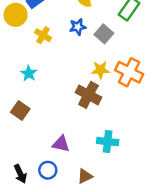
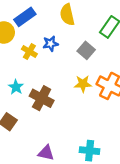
blue star: (78, 27) -> (51, 44), moved
brown cross: (88, 95) -> (42, 98), moved

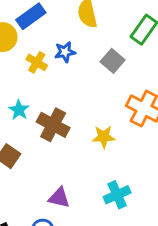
yellow star: (83, 84) -> (104, 137), moved
cyan cross: (90, 151) -> (117, 195), turned -30

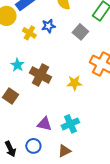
cyan cross: (117, 195) -> (70, 124), moved

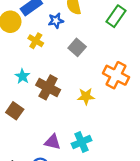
blue star: (48, 26) -> (56, 21), moved
gray square: (80, 32) -> (77, 47), moved

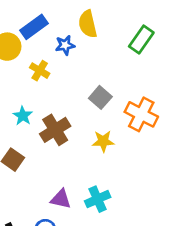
gray square: (77, 47) -> (100, 97), moved
brown cross: (48, 87) -> (55, 130), turned 30

